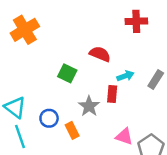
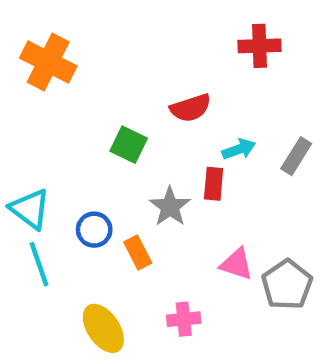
orange cross: (25, 30) -> (48, 62), turned -32
red semicircle: (100, 54) -> (191, 108), turned 140

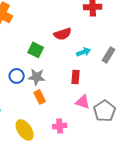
red rectangle: (214, 184) -> (76, 77), moved
gray star: (170, 207) -> (37, 77), moved, turned -30
blue circle: (94, 230) -> (17, 76), moved

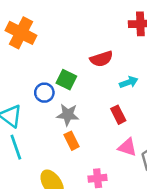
blue circle: (17, 76) -> (44, 93), moved
red rectangle: (76, 77) -> (118, 115), turned -32

